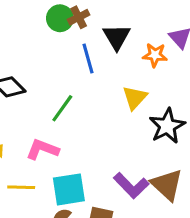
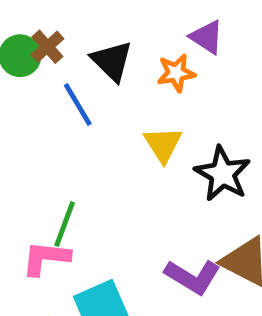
green line: (62, 108) -> (65, 224), moved

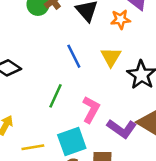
blue line: (78, 105) -> (74, 56), moved
pink L-shape: (46, 258) -> (91, 110), moved, turned 108

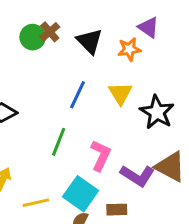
blue line: (74, 56) -> (78, 95), turned 55
cyan square: (72, 142) -> (81, 194), turned -32

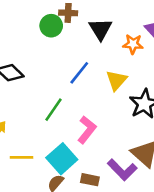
brown cross: (50, 32) -> (68, 13), turned 30
green circle: (33, 37) -> (51, 26), moved
purple L-shape: (137, 176) -> (122, 170), moved

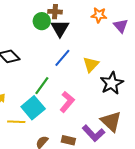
black triangle: (100, 29) -> (60, 28), moved
orange star: (133, 44) -> (99, 15), moved
cyan square: (62, 159) -> (33, 108), moved

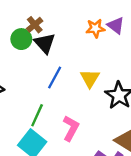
brown cross: (55, 12) -> (35, 25), turned -32
orange star: (99, 15) -> (95, 28), moved

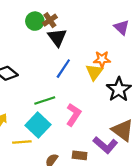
orange star: (95, 28) -> (102, 59), moved
green circle: (21, 39) -> (35, 21), moved
green line: (37, 115) -> (45, 100), turned 42

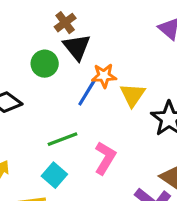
green circle: (35, 21) -> (45, 64), moved
orange star: (102, 59) -> (104, 76), moved
cyan square: (38, 125) -> (54, 175), size x0.7

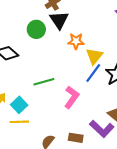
blue line: (87, 92) -> (93, 73), moved
cyan square: (54, 175) -> (19, 105), moved

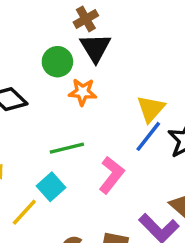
orange star: (76, 41) -> (83, 92), moved
cyan square: (19, 105) -> (51, 187), moved
yellow line: (19, 122) -> (24, 212), turned -48

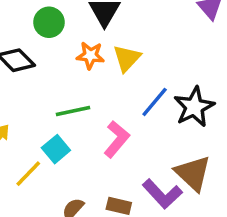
green circle: (57, 62) -> (49, 22), moved
yellow triangle: (151, 109) -> (127, 58), moved

